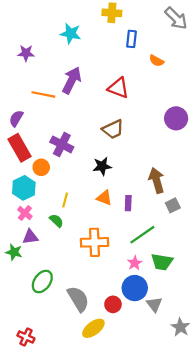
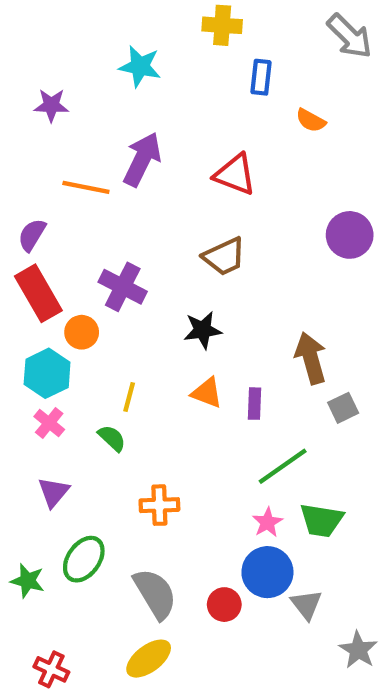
purple triangle: (30, 237) -> (54, 492), moved, turned -42
orange cross: (94, 242) -> (159, 505), moved, size x0.7
green star: (14, 252) -> (28, 581), moved
yellow ellipse: (93, 328) -> (149, 659), moved

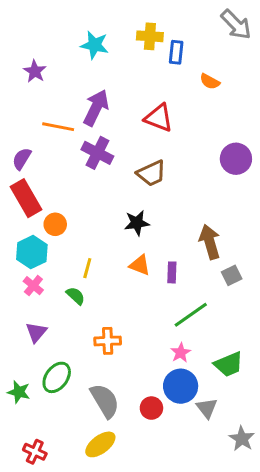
yellow cross: (222, 25) -> (150, 36), moved
purple star: (51, 105) -> (35, 71), turned 30
purple cross: (123, 287) -> (97, 153), moved
green trapezoid: (322, 520) -> (229, 364), moved, turned -32

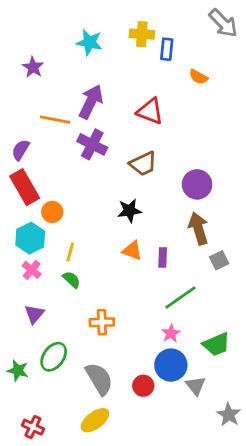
purple circle: (236, 159) -> (197, 184), moved
yellow line: (87, 268) -> (70, 252), moved

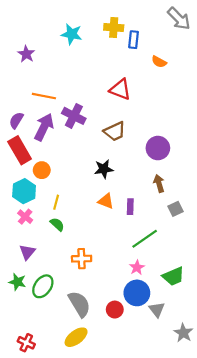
purple arrow: (91, 102) -> (44, 127), moved
brown arrow: (198, 229) -> (159, 183), size x0.7
green star: (18, 371) -> (17, 282), moved

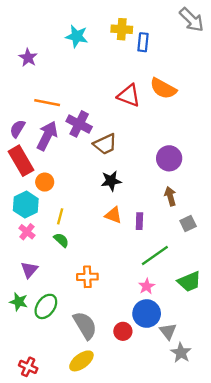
orange semicircle: (159, 62) -> (163, 88), moved, size x1.6
brown trapezoid: (115, 131) -> (105, 144), moved
green trapezoid: (173, 276) -> (189, 282), moved
gray star: (183, 333) -> (181, 353), moved

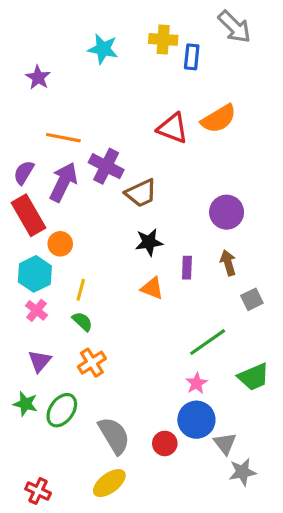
gray arrow: (192, 20) -> (234, 27), moved
orange semicircle: (163, 88) -> (219, 119), turned -60
purple rectangle: (139, 221) -> (187, 268), moved
orange cross: (87, 277) -> (92, 363), moved, turned -30
gray star: (181, 353) -> (242, 472), turned 30

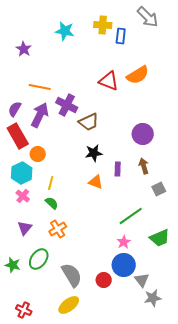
green star: (25, 404) -> (13, 265), moved

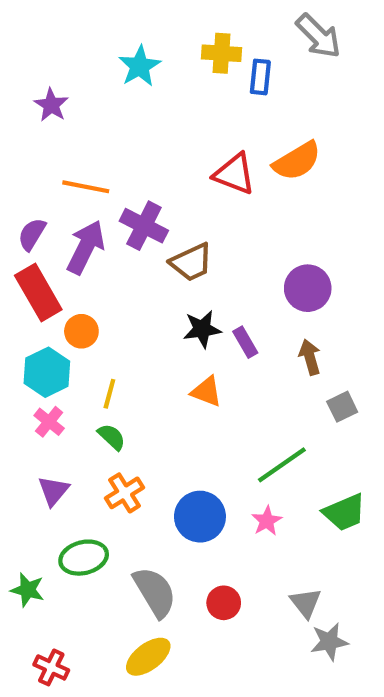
cyan star: (65, 31) -> (140, 66), turned 30
purple rectangle: (118, 169) -> (245, 342), moved, turned -32
green ellipse: (39, 259) -> (84, 558), turned 40
green star: (13, 265) -> (28, 590), moved
blue circle: (124, 265) -> (200, 517), moved

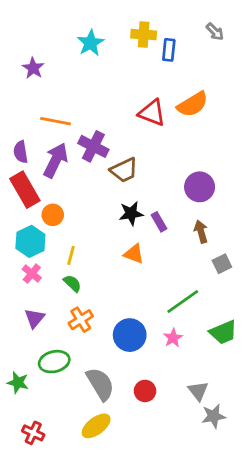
gray arrow: (318, 36) -> (215, 32), moved, size x0.6
purple semicircle: (32, 234) -> (21, 152), turned -40

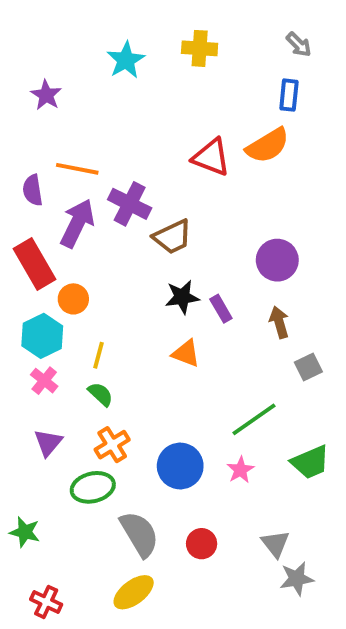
blue rectangle: (169, 50) -> (289, 95), moved
purple semicircle: (21, 152) -> (33, 190), moved
green ellipse: (54, 362) -> (93, 487), moved

